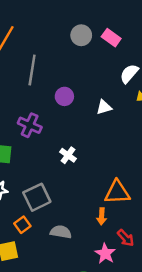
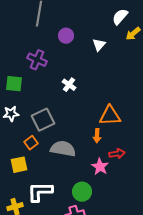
white triangle: (104, 107) -> (99, 45), turned -32
gray semicircle: (61, 232) -> (63, 149), size x1.4
red arrow: (126, 238) -> (117, 154), turned -56

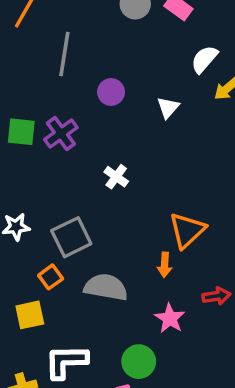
purple cross: (37, 60) -> (61, 133), turned 30
green square: (14, 84) -> (21, 132), moved
orange triangle: (110, 116) -> (187, 230), turned -40
red arrow: (117, 154) -> (216, 296), moved

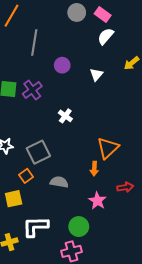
white semicircle: (204, 59) -> (106, 36), moved
gray semicircle: (106, 287) -> (59, 182), size x0.7

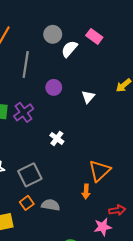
gray circle: (77, 12) -> (53, 34), moved
white semicircle: (106, 36) -> (69, 49), moved
orange square: (26, 176) -> (27, 203), moved
pink star: (97, 201) -> (103, 227), moved, turned 30

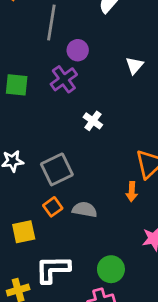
purple circle: (54, 87) -> (78, 50), moved
purple cross: (24, 112) -> (64, 79), moved

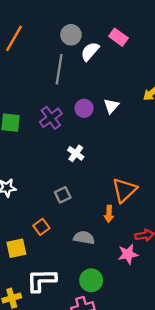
gray line: (51, 22) -> (59, 69), moved
purple circle: (78, 50) -> (84, 108), moved
gray square: (57, 169) -> (63, 195), moved, size x0.6
gray semicircle: (85, 210) -> (84, 238), moved

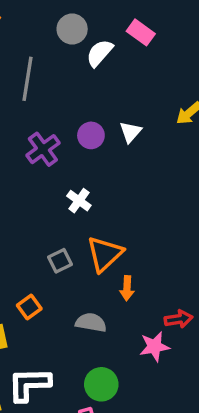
gray line: (59, 69) -> (27, 79), moved
orange triangle: (124, 190) -> (105, 254), moved

